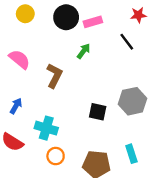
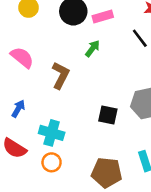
orange circle: (56, 156) -> (52, 162), moved

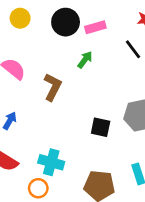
cyan cross: (52, 133) -> (51, 162), moved
orange circle: (52, 162) -> (38, 188), moved

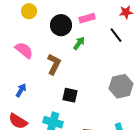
black circle: (66, 22) -> (61, 25), moved
black square: (101, 127) -> (70, 95), moved

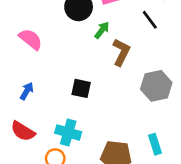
brown L-shape: (54, 64) -> (121, 52), moved
black square: (70, 95) -> (81, 88), moved

